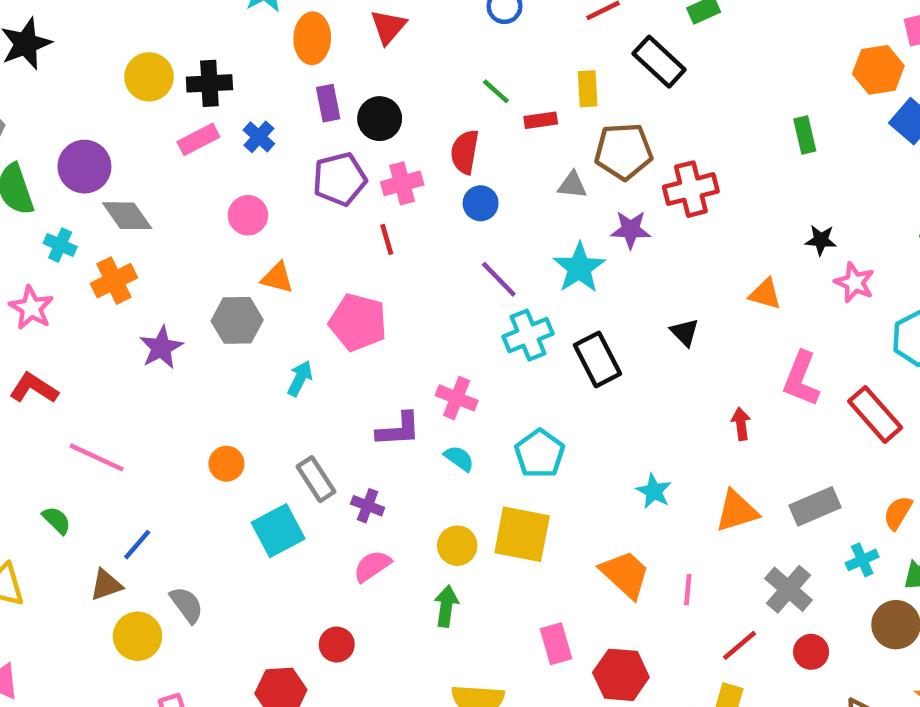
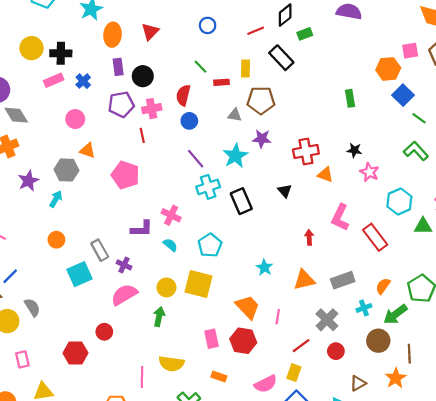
red cross: (691, 189) -> (306, 152), moved
cyan arrow: (300, 378) -> (56, 199), moved
pink semicircle: (372, 566) -> (124, 295), size x1.4
red hexagon: (621, 675) -> (243, 341), moved

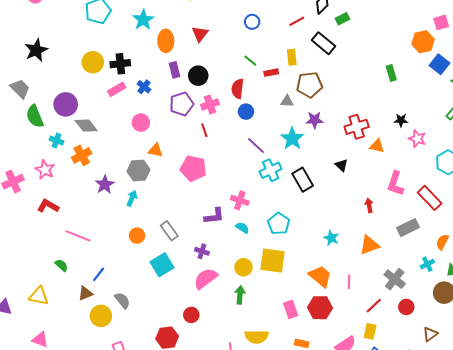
gray rectangle: (100, 250) -> (169, 231), moved
gray rectangle: (343, 280) -> (408, 228), moved

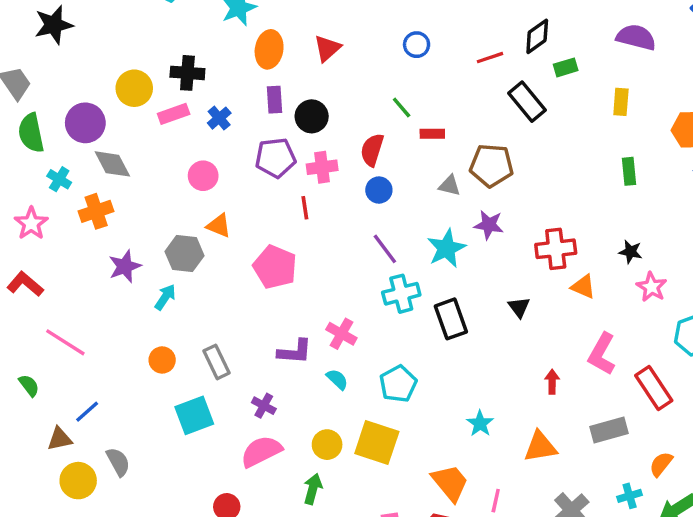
yellow rectangle: (292, 57) -> (621, 102), moved
yellow circle: (93, 62) -> (134, 88), moved

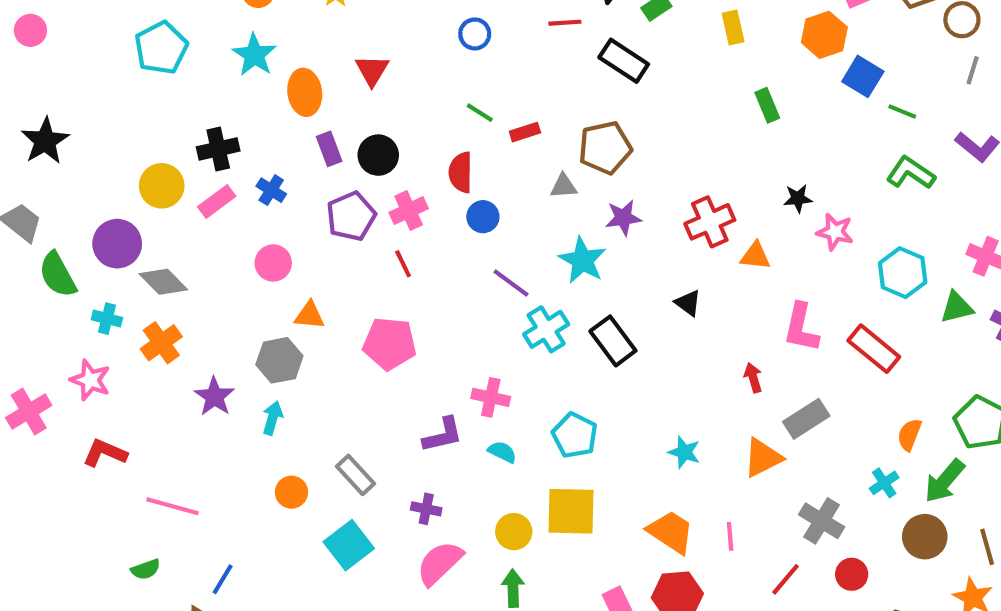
red line: (490, 58) -> (565, 23), turned 32
green semicircle: (29, 385) -> (146, 569), turned 125
gray rectangle: (609, 430) -> (806, 419), moved

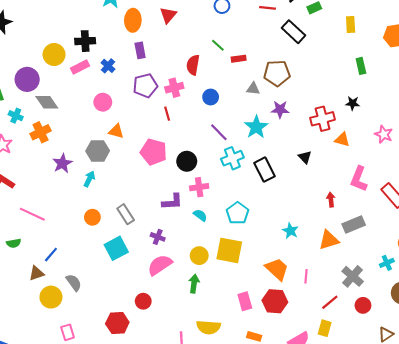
black circle: (378, 155) -> (187, 161), moved
red semicircle: (461, 172) -> (193, 65), moved
black star: (798, 198) -> (353, 103), moved
pink cross: (491, 397) -> (199, 187), turned -30

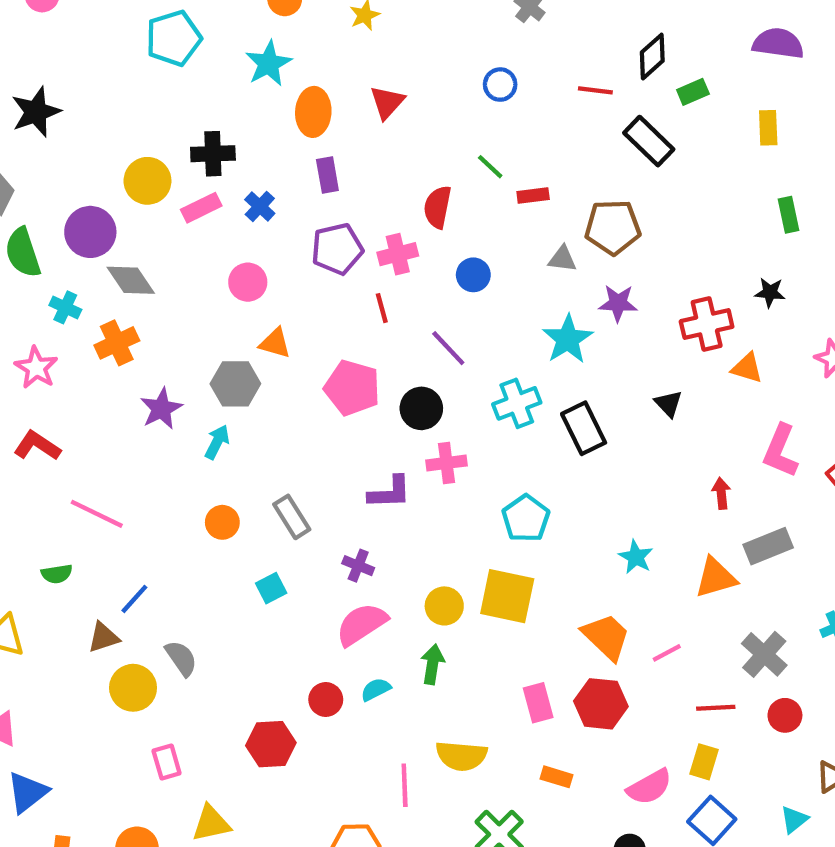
purple line: (219, 132) -> (448, 348), moved
cyan semicircle: (200, 215) -> (376, 689), moved, turned -64
cyan square: (116, 248) -> (271, 588), size x0.6
pink line: (306, 276) -> (667, 653), turned 56
red line: (330, 302) -> (716, 708), turned 36

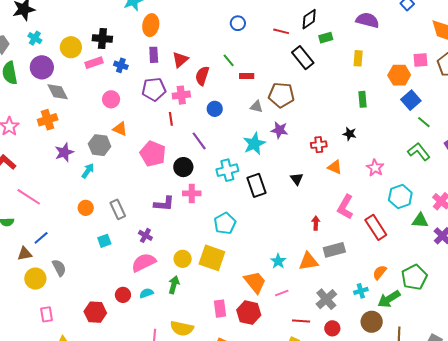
red triangle: (387, 102) -> (180, 60), moved
blue cross: (260, 206) -> (121, 65), turned -32
cyan cross: (65, 307) -> (35, 38), moved
red cross: (707, 324) -> (319, 145), size x0.7
cyan star: (636, 557) -> (278, 261), moved

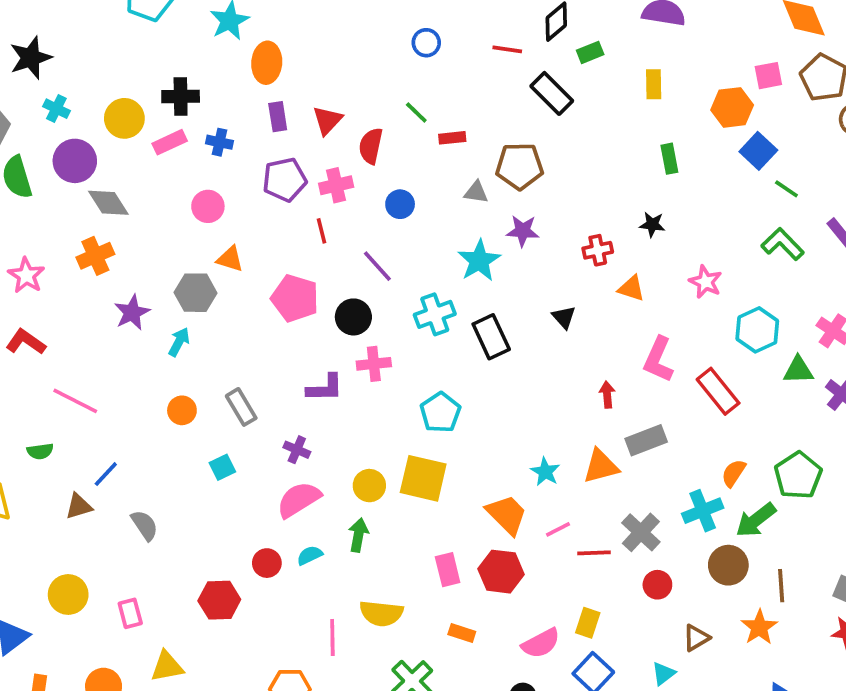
yellow circle: (35, 279) -> (68, 595), moved
cyan cross: (361, 291) -> (703, 511), size x1.5
red line: (301, 321) -> (594, 553), moved

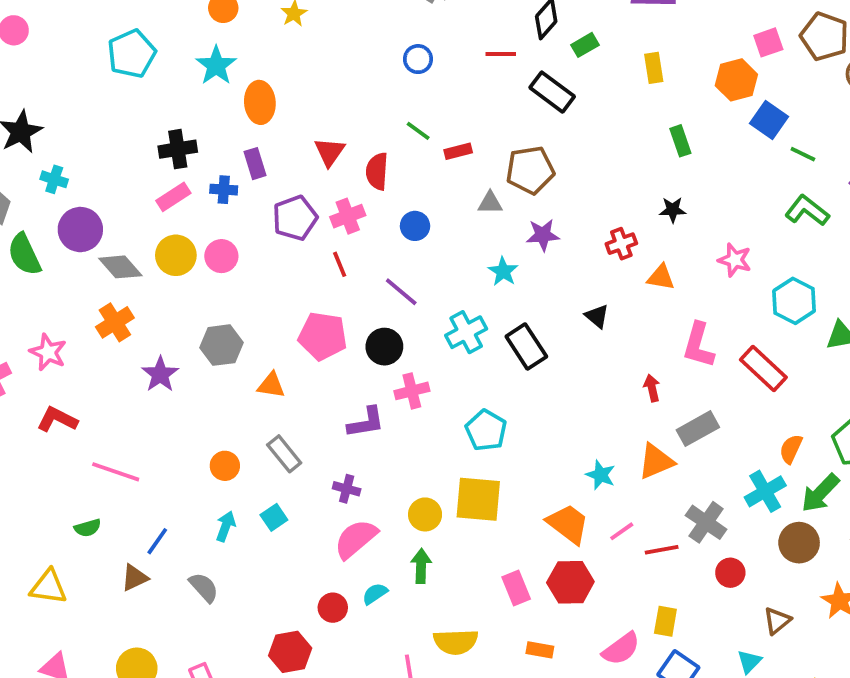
purple rectangle: (278, 117) -> (255, 164), moved
yellow circle: (124, 118) -> (176, 255), moved
orange triangle: (230, 259) -> (271, 385), moved
cyan star: (479, 261) -> (503, 271), size x0.7
cyan arrow: (179, 342) -> (226, 526), moved

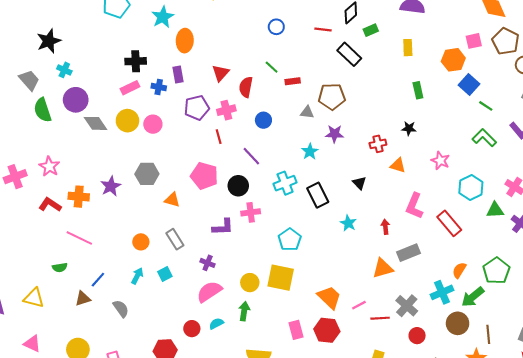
orange cross: (115, 322) -> (79, 197), moved, turned 30
cyan star: (601, 475) -> (348, 223), moved

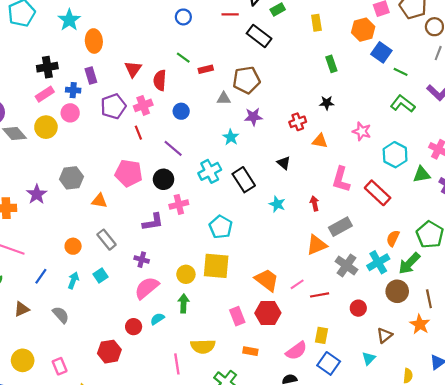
pink circle: (153, 124) -> (70, 113), moved
blue line: (98, 280) -> (41, 276), moved
gray cross: (407, 306) -> (346, 265), moved

